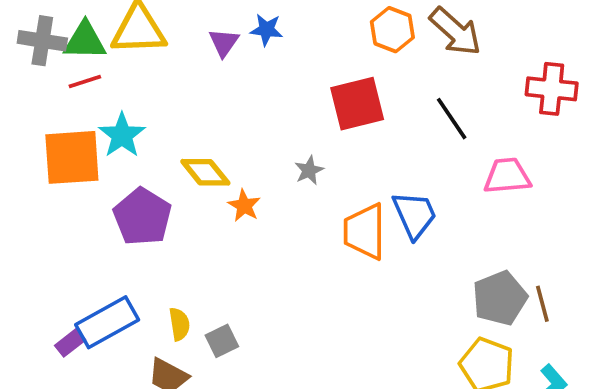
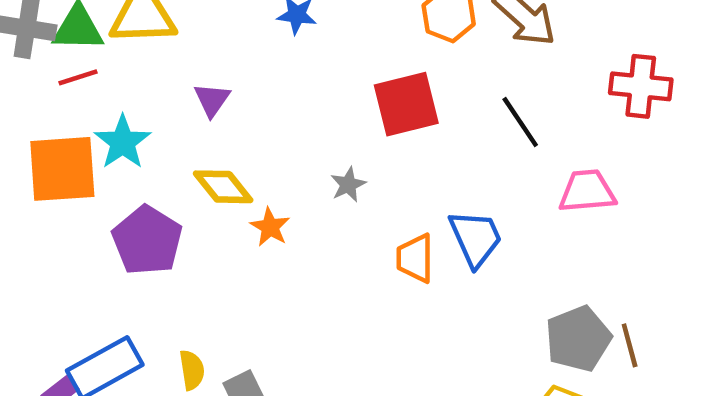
purple triangle: (224, 43) -> (212, 100), moved
orange trapezoid: (365, 232) -> (415, 258), size x0.7

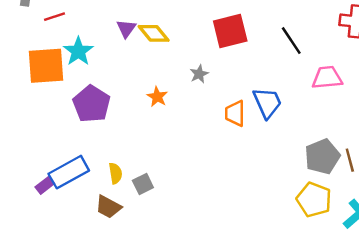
yellow diamond: (223, 187) -> (154, 33), moved

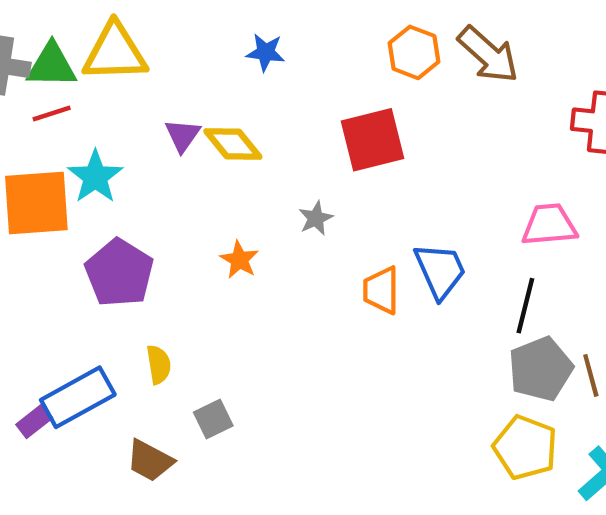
black line: (291, 41) -> (525, 306), moved, turned 48
yellow semicircle: (115, 173) -> (159, 365), moved

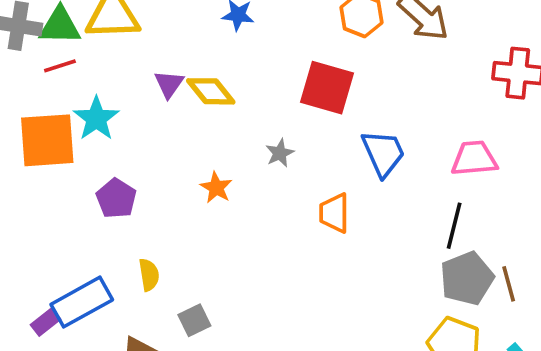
red square: (373, 140) -> (327, 88), turned 30
blue trapezoid: (440, 271) -> (383, 153), moved
purple pentagon: (119, 273) -> (116, 198), size x0.7

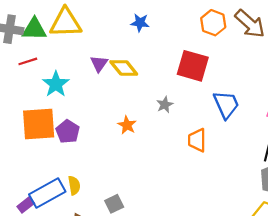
red line: (60, 66) -> (28, 61), moved
orange square: (47, 140) -> (39, 124), moved
yellow semicircle: (149, 275) -> (74, 185), moved

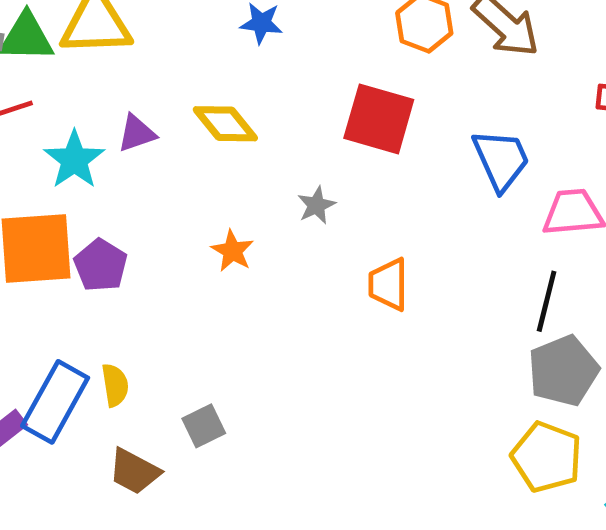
purple triangle: (99, 64) -> (137, 133), moved, turned 36
blue trapezoid: (226, 105) -> (501, 160), moved
blue rectangle: (47, 193) -> (55, 402), turned -32

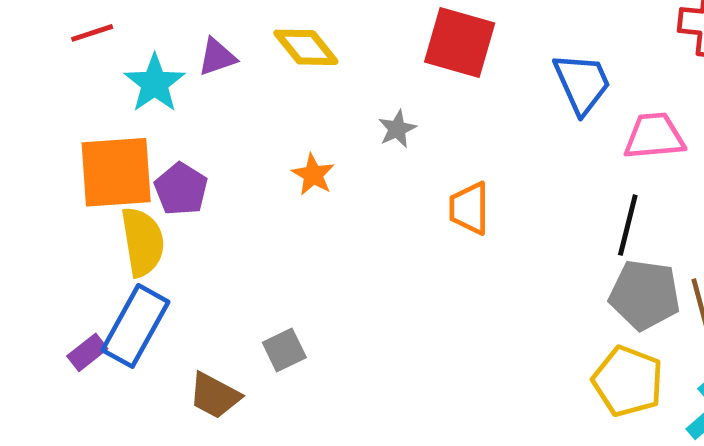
gray pentagon: (563, 371) -> (645, 295), turned 30
yellow semicircle: (115, 385) -> (143, 242), moved, size x1.6

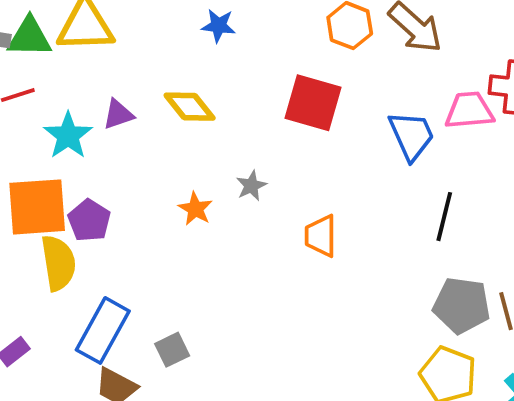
gray star: (397, 129) -> (251, 186), moved
pink trapezoid: (654, 136) -> (469, 110), moved
black line: (628, 225) -> (444, 217), moved
blue rectangle: (135, 326) -> (103, 330), moved

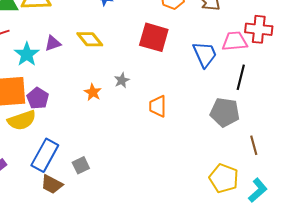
black line: (444, 217) -> (241, 77), moved
yellow semicircle: (58, 263) -> (22, 120), turned 80
gray pentagon: (462, 305) -> (225, 112), moved

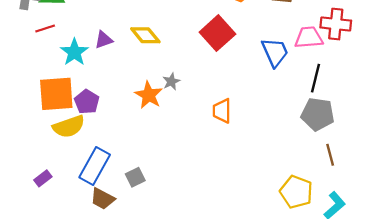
red square: (154, 37) -> (217, 33), turned 32
gray star: (122, 80) -> (171, 81), moved
orange star: (93, 92) -> (149, 95), size x1.4
gray pentagon: (225, 112) -> (318, 114), moved

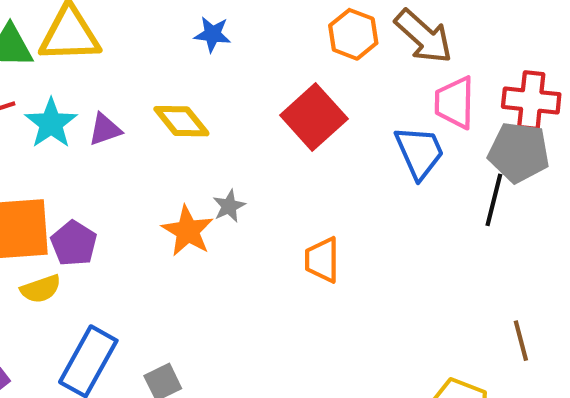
pink trapezoid: (309, 38) -> (455, 103), moved, turned -84
cyan star: (74, 52) -> (51, 123), moved
gray pentagon: (318, 114) -> (519, 152), moved
yellow semicircle: (69, 127) -> (41, 289), size x0.7

